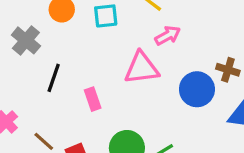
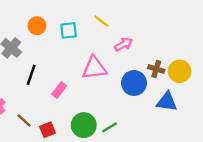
pink arrow: (168, 36) -> (123, 44), moved
pink rectangle: (93, 99) -> (59, 90), turned 56

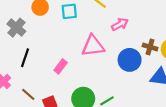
black line: (31, 75) -> (25, 58), moved

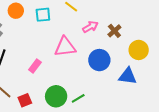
brown cross: (150, 47) -> (114, 31), moved, turned 32

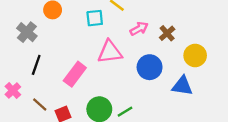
cyan square: (43, 15) -> (95, 18), moved
pink rectangle: (35, 66) -> (75, 74), size x1.5

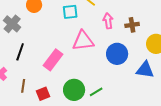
pink arrow: (139, 29) -> (108, 21), turned -70
brown cross: (167, 33) -> (132, 25), turned 32
brown line: (40, 105) -> (23, 86), turned 56

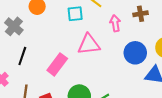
brown cross: (132, 25) -> (141, 14), moved
blue circle: (117, 54) -> (135, 53), moved

